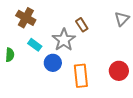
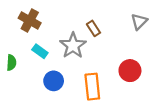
blue circle: (53, 63) -> (54, 81), moved
red circle: (119, 71) -> (130, 71), moved

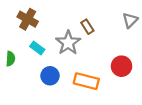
orange rectangle: (92, 87) -> (86, 81), turned -70

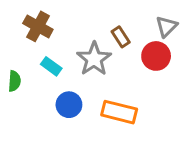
gray triangle: (130, 20) -> (166, 26), moved
red circle: (122, 66) -> (156, 56), moved

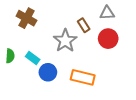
gray triangle: (166, 26) -> (107, 13), moved, turned 42
cyan rectangle: (51, 66) -> (33, 58), moved

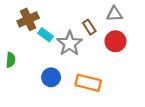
brown cross: (26, 18) -> (28, 19), turned 36
cyan rectangle: (33, 58) -> (46, 35), moved

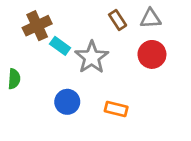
brown rectangle: (89, 27) -> (118, 20), moved
orange rectangle: (88, 83) -> (116, 109), size x0.7

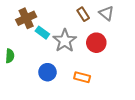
gray triangle: (151, 19) -> (106, 13), turned 42
red circle: (152, 54) -> (96, 43), moved

